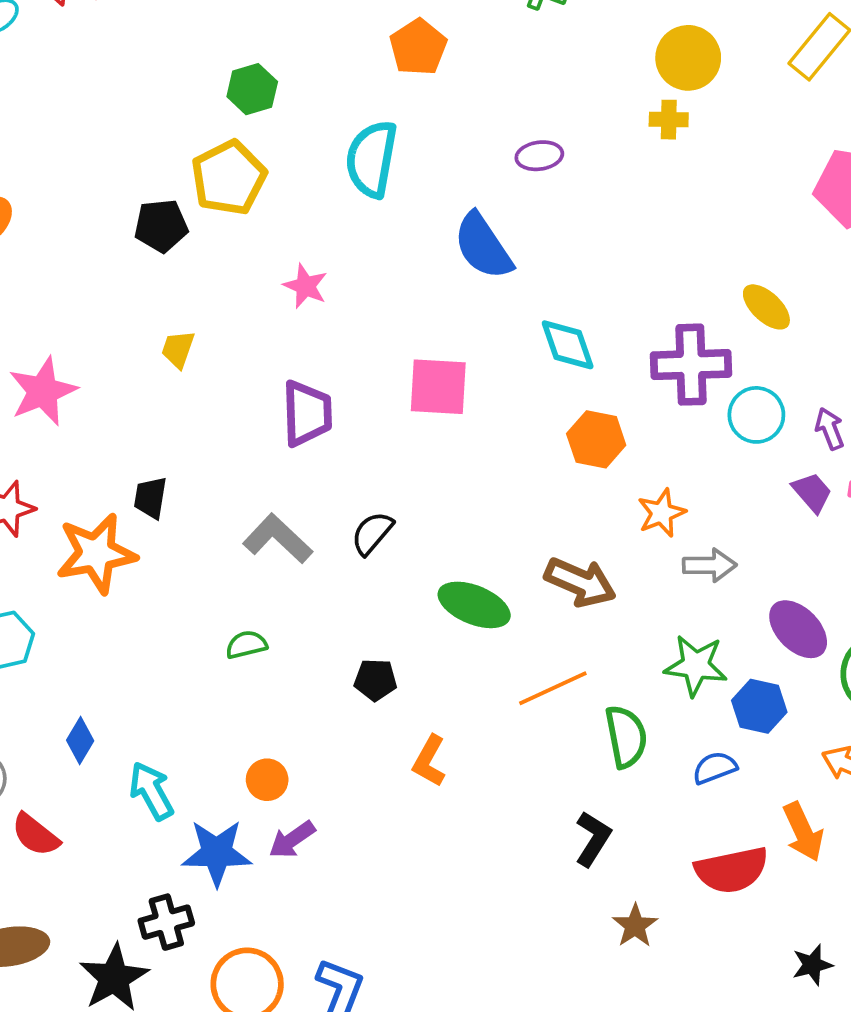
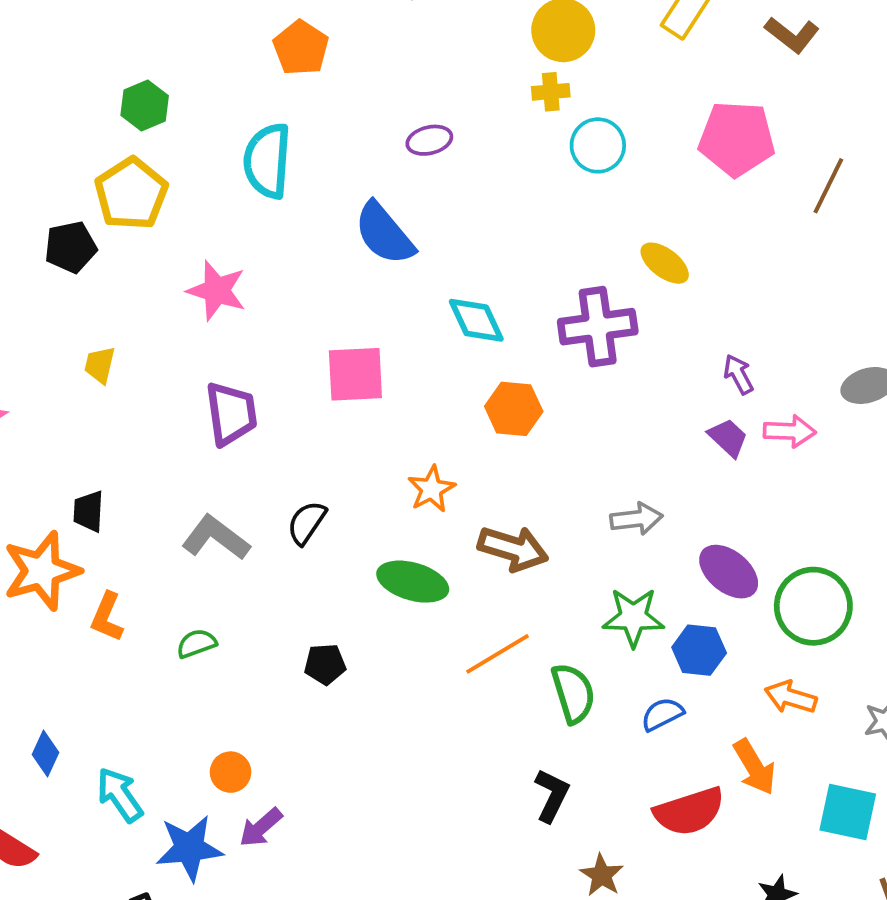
pink star: (305, 286) -> (217, 291), size x1.4
cyan circle: (756, 415) -> (598, 145), moved
orange star: (662, 513) -> (431, 489), moved
orange L-shape: (429, 761) -> (107, 617), moved

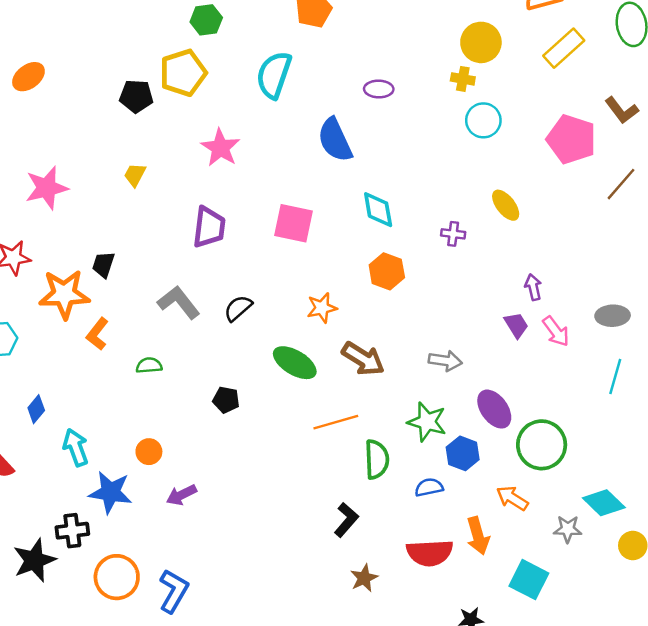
brown L-shape: (792, 35) -> (622, 110), moved
purple cross: (598, 327) -> (453, 234), size x0.5
pink arrow: (790, 431) -> (556, 331), turned 36
purple arrow: (261, 827) -> (181, 495), moved

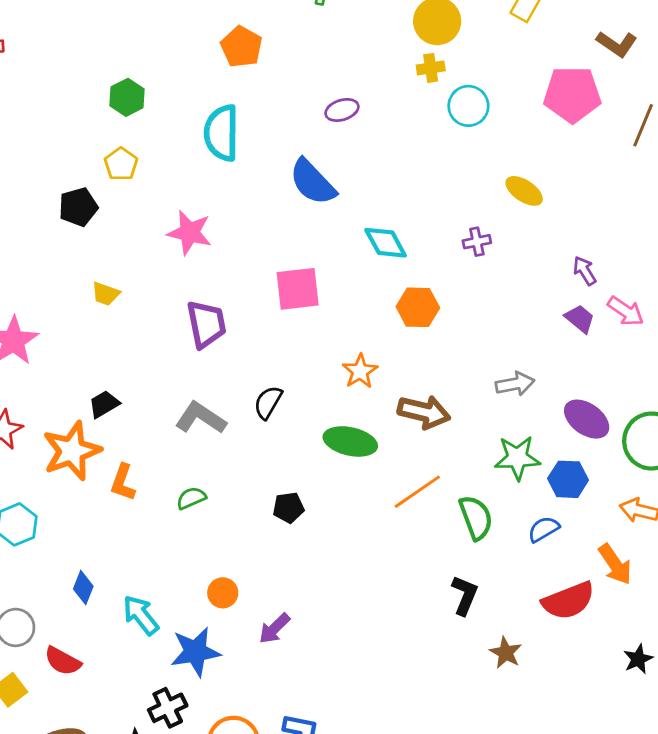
yellow pentagon: (183, 73) -> (121, 164), size x0.6
yellow trapezoid: (135, 175) -> (106, 294), turned -80
black trapezoid: (103, 265) -> (104, 404), turned 60

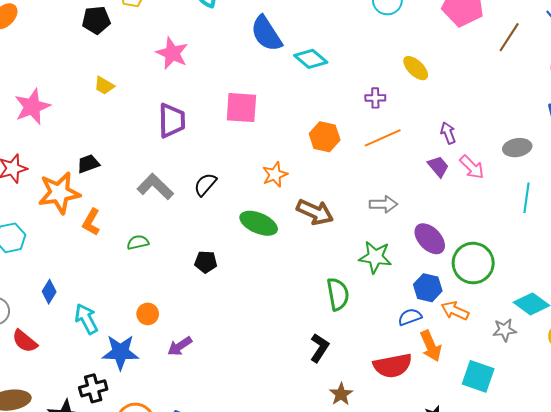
cyan diamond: (386, 243) -> (311, 59), moved, turned -32
blue hexagon: (568, 479) -> (428, 288), moved
orange line: (417, 492) -> (383, 138), moved
blue semicircle: (544, 529) -> (410, 317), moved

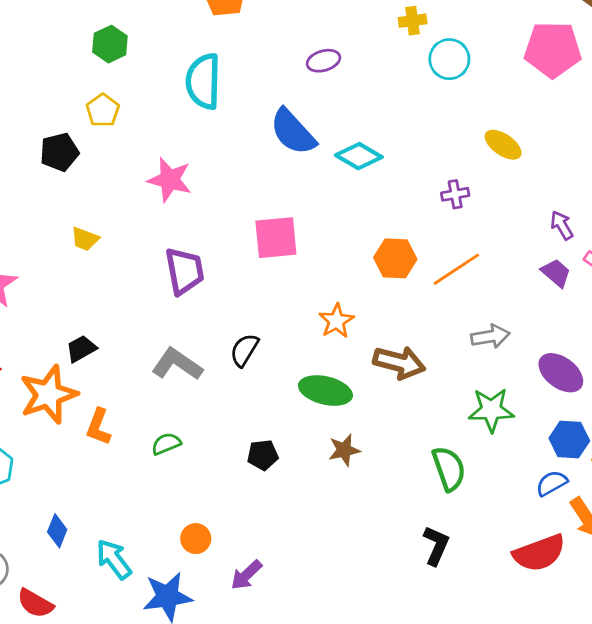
orange line: (383, 138) -> (456, 269), moved
brown star: (341, 394) -> (344, 450), moved, turned 30

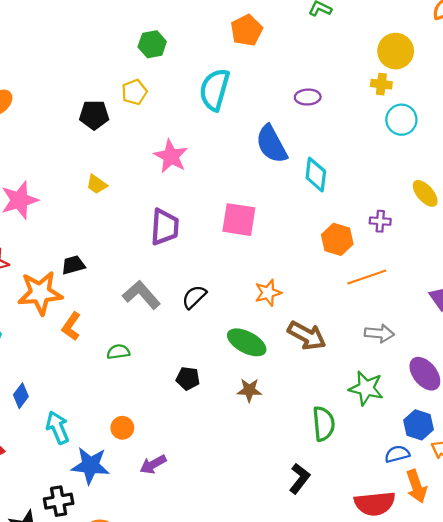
cyan diamond: (359, 156) -> (316, 175), turned 52
orange hexagon: (395, 258) -> (337, 239), moved

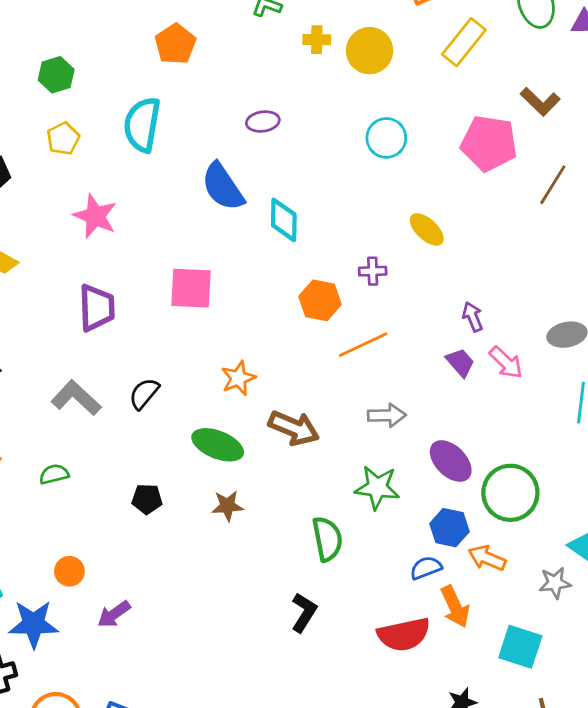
yellow cross: (381, 84) -> (317, 40), moved
yellow pentagon: (134, 92) -> (63, 139), moved

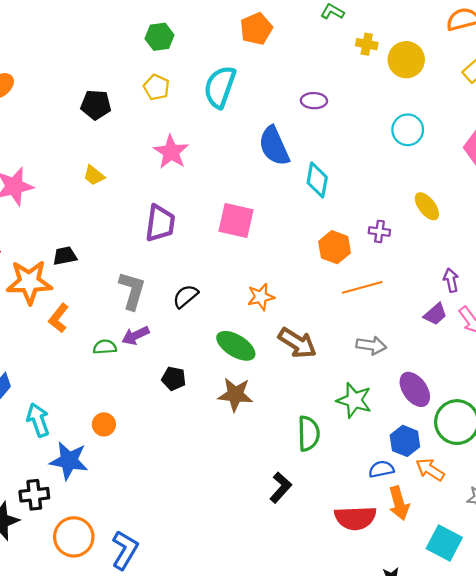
yellow pentagon: (63, 139) -> (156, 87), turned -30
purple trapezoid: (460, 363) -> (435, 314), turned 80
gray L-shape: (76, 398) -> (132, 291), turned 54
brown star: (227, 506) -> (235, 395), size x1.4
purple arrow: (114, 614) -> (136, 336), moved

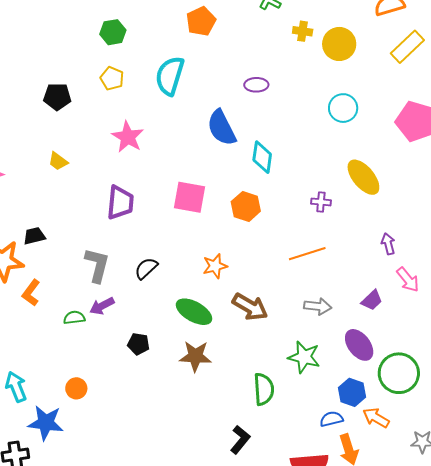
yellow ellipse: (427, 206) -> (363, 177), size x1.4
orange hexagon: (335, 247) -> (246, 206), moved
purple trapezoid: (435, 314) -> (372, 300), moved

